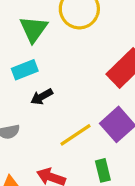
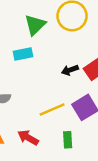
black arrow: (42, 97) -> (70, 70), moved

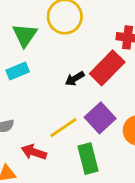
red arrow: (28, 138) -> (34, 152), moved
green rectangle: (68, 140) -> (88, 159), size x1.5

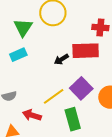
red rectangle: (107, 68) -> (86, 51), turned 45

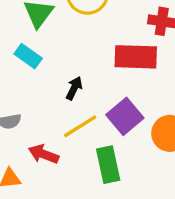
cyan rectangle: (18, 55) -> (28, 56), turned 56
black arrow: (61, 59) -> (74, 88), moved, turned 144

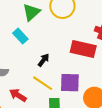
purple square: (125, 116) -> (70, 83), turned 30
yellow line: (80, 126) -> (43, 83), turned 55

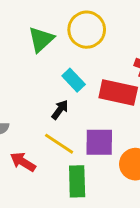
cyan rectangle: (20, 36) -> (74, 80), moved

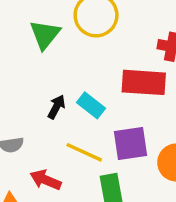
cyan rectangle: (74, 80) -> (91, 105), moved
black arrow: (60, 110) -> (56, 107), moved

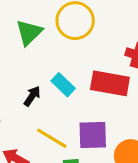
cyan rectangle: (91, 105) -> (63, 85), moved

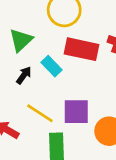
green triangle: (29, 32) -> (21, 40), moved
red rectangle: (110, 83) -> (81, 49), moved

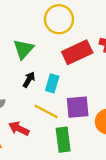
red rectangle: (81, 49) -> (77, 52), turned -32
cyan rectangle: (52, 66) -> (52, 83), moved, turned 66

